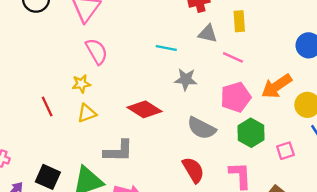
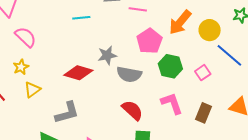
gray star: (186, 79) -> (107, 55), moved

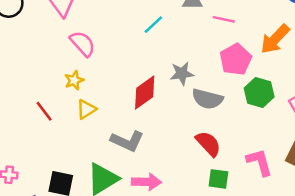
cyan line: (81, 18) -> (153, 25), turned -42
red diamond: (78, 73) -> (145, 92), turned -56
pink L-shape: (172, 103) -> (259, 162), moved
gray L-shape: (67, 113) -> (127, 141), turned 36

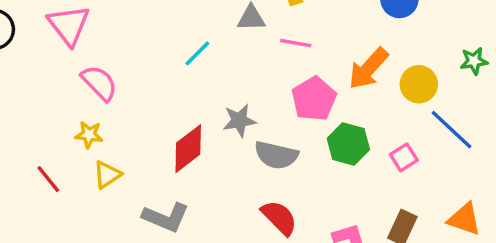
yellow star: (74, 80) -> (89, 135), turned 30

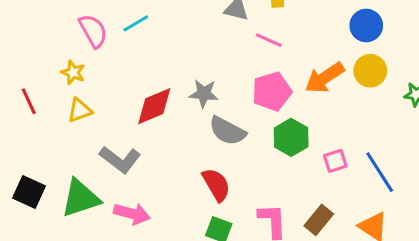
cyan line: (197, 53) -> (136, 23), moved
yellow circle: (419, 84) -> (370, 71), moved
blue line: (452, 130) -> (380, 172), moved

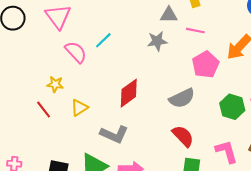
yellow star: (73, 72) -> (55, 84), moved
gray star: (204, 94) -> (157, 41), moved
gray semicircle: (227, 131) -> (182, 98), turned -40
green hexagon: (291, 137) -> (232, 107), moved

